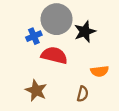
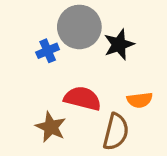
red semicircle: (54, 55) -> (82, 98), moved
brown semicircle: (83, 94) -> (116, 132), size x1.6

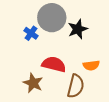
blue cross: (48, 51) -> (31, 33), turned -32

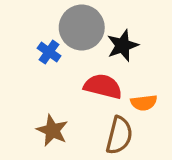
red semicircle: (54, 64) -> (103, 86), moved

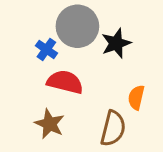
red semicircle: (103, 86) -> (65, 82), moved
orange semicircle: (144, 103) -> (136, 97), turned 110

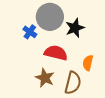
red semicircle: (65, 82) -> (56, 53), moved
brown star: (50, 124) -> (45, 78), moved

